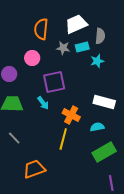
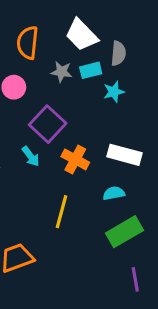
white trapezoid: (76, 24) -> (81, 35), turned -110
purple square: (54, 82) -> (48, 124), turned -35
orange cross: (71, 115) -> (75, 159), moved

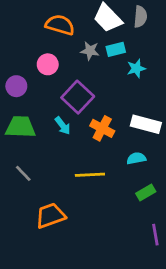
orange semicircle: (28, 43) -> (60, 25), turned 100
gray semicircle: (118, 53) -> (140, 17), moved
yellow line: (61, 212) -> (90, 175), turned 72
green rectangle: (125, 232) -> (146, 192), size x0.6

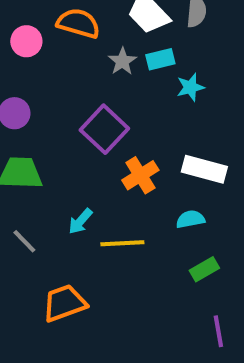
gray star: (90, 51) -> (122, 61), turned 30
pink circle: (48, 64) -> (26, 41), moved
cyan arrow: (63, 126) -> (80, 221), moved, turned 78
orange cross: (102, 128) -> (140, 175), turned 30

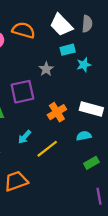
gray star: (122, 61) -> (46, 69), moved
purple square: (104, 129) -> (22, 92), moved, turned 35
yellow line: (122, 243) -> (47, 149), turned -35

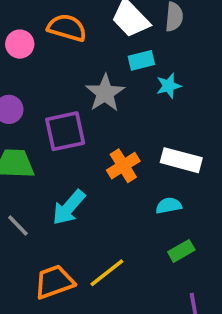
gray star: (46, 69) -> (105, 93), size x1.5
cyan arrow: (25, 137) -> (69, 207), size x1.5
yellow line: (47, 149) -> (107, 273), moved

